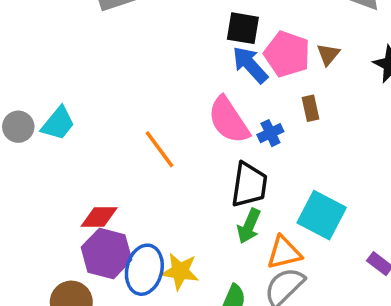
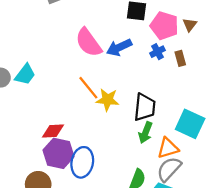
blue arrow: (250, 65) -> (119, 47), moved, turned -70
pink semicircle: (229, 120) -> (89, 43), moved
blue cross: (270, 133) -> (157, 52), moved
yellow star: (180, 271) -> (108, 100), moved

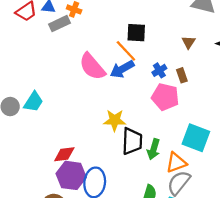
pink pentagon: (164, 26) -> (165, 97), moved
orange line: (88, 88) -> (126, 51), moved
black trapezoid: (145, 107) -> (132, 141), moved

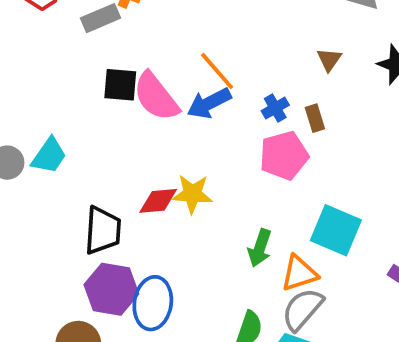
black square: (136, 33) -> (120, 85), moved
pink pentagon: (165, 97) -> (284, 156), turned -30
black trapezoid: (132, 141) -> (103, 230), moved
red diamond: (64, 154) -> (158, 201), moved

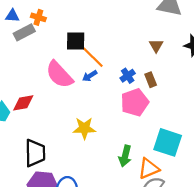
black square: (120, 85) -> (76, 41), moved
blue arrow: (209, 103) -> (90, 76), size x0.6
red diamond: (158, 201) -> (23, 103), moved

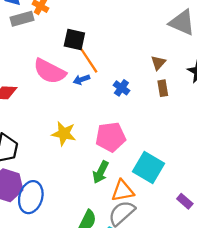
pink semicircle: (59, 75) -> (50, 71), turned -32
blue cross: (128, 76) -> (121, 88), turned -32
brown rectangle: (151, 80) -> (163, 88), moved
pink pentagon: (135, 102) -> (111, 137), moved

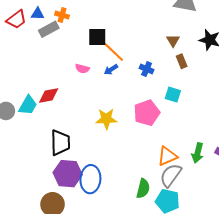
pink semicircle: (50, 71) -> (82, 69), size x0.5
cyan square: (149, 167) -> (173, 95), moved, size x0.6
green arrow: (101, 172) -> (198, 153), moved

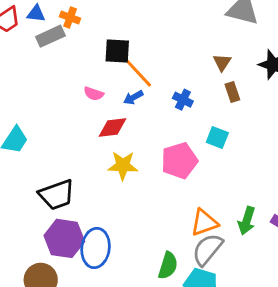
red diamond: (49, 96) -> (112, 127), moved
black trapezoid: (60, 143) -> (57, 195), turned 68

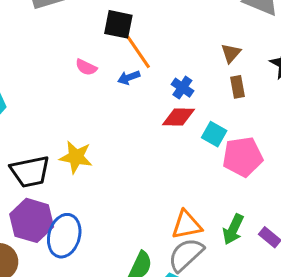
red diamond: (112, 127) -> (179, 117), moved
pink pentagon: (179, 161) -> (243, 157), moved
yellow star: (123, 166) -> (76, 157), moved

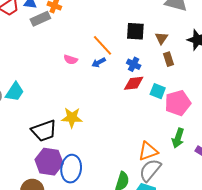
black square: (118, 24) -> (135, 31), moved
green arrow: (233, 229) -> (178, 138), moved

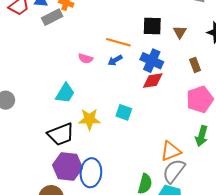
orange line: (102, 45) -> (118, 42), turned -30
brown rectangle: (169, 59) -> (195, 65), moved
blue cross: (134, 64) -> (152, 61), size x1.5
cyan square: (158, 91) -> (124, 112), moved
cyan trapezoid: (15, 92) -> (65, 93), moved

